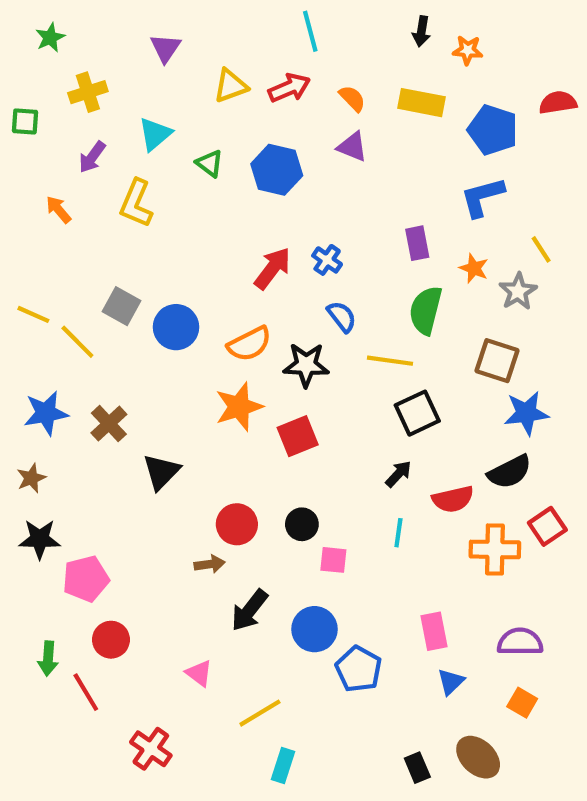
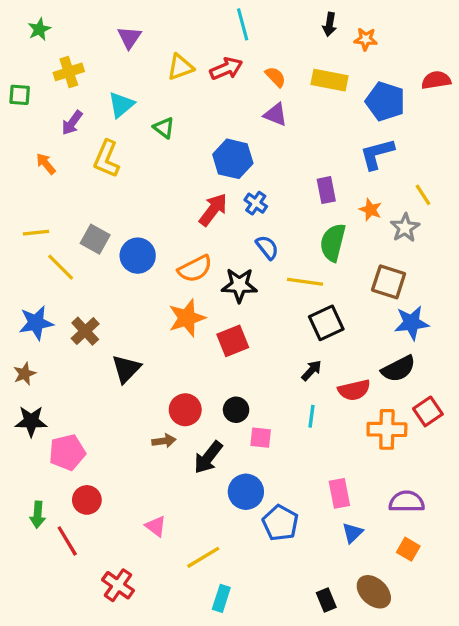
blue hexagon: (277, 170) -> (233, 159), moved
yellow line: (33, 314) -> (36, 233), moved, turned -30
black arrow: (249, 610) -> (208, 457), moved

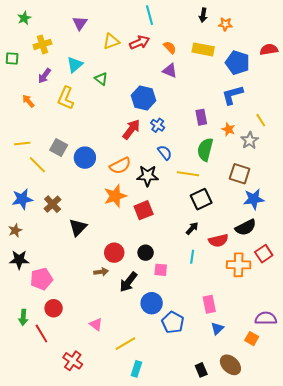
purple semicircle: (407, 502) -> (266, 318), moved

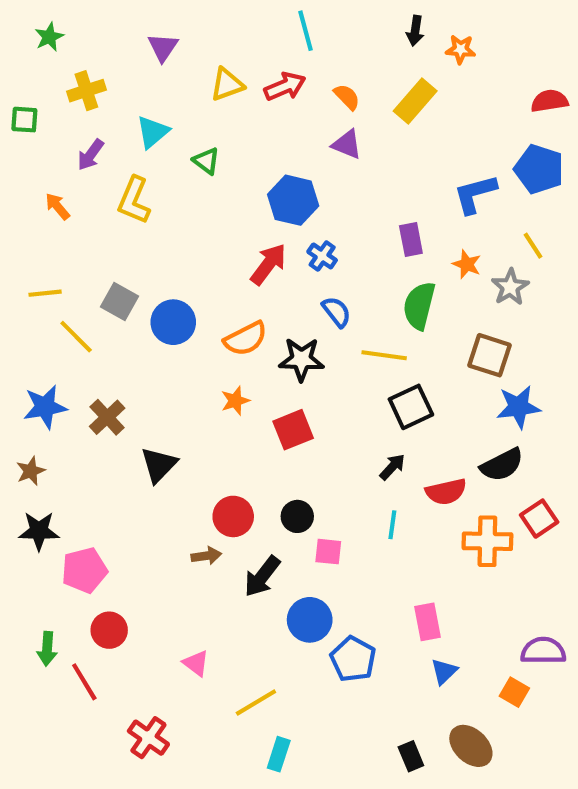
yellow rectangle: (203, 49) -> (415, 101), turned -60
blue pentagon: (238, 63) -> (539, 169), moved
orange star: (115, 196) -> (235, 401), size x0.6

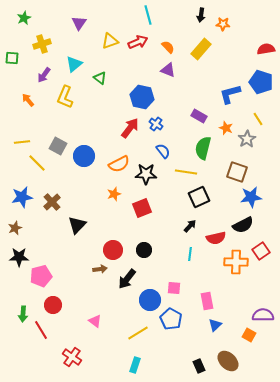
purple rectangle: (411, 239) -> (199, 116), turned -49
pink square: (328, 552) -> (174, 288), moved
yellow line: (256, 702) -> (138, 333), moved

